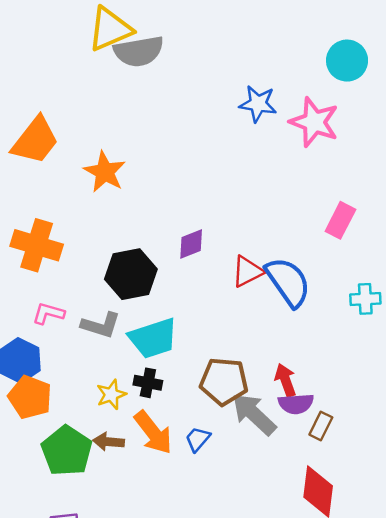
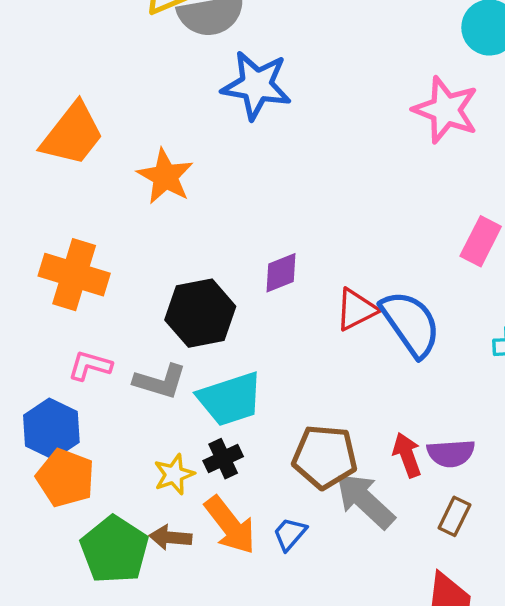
blue star: (258, 104) -> (256, 85), moved, size x1.4
black cross: (148, 383) -> (223, 459), turned -36
purple semicircle: (296, 404) -> (451, 453), moved

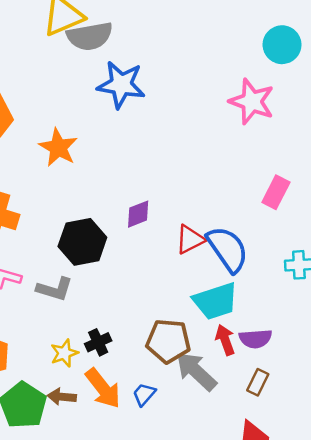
cyan trapezoid: (230, 399) -> (215, 301), moved

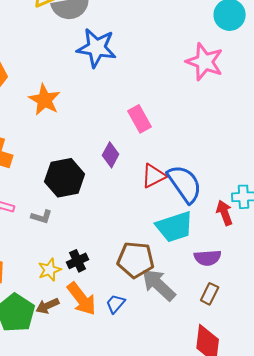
pink rectangle: (276, 192) -> (140, 119), moved, turned -56
purple diamond: (138, 214) -> (111, 155), turned -40
gray L-shape: (55, 289) -> (42, 217), size x0.7
red arrow: (225, 340) -> (225, 213), moved
brown arrow: (62, 397) -> (48, 306), turned -30

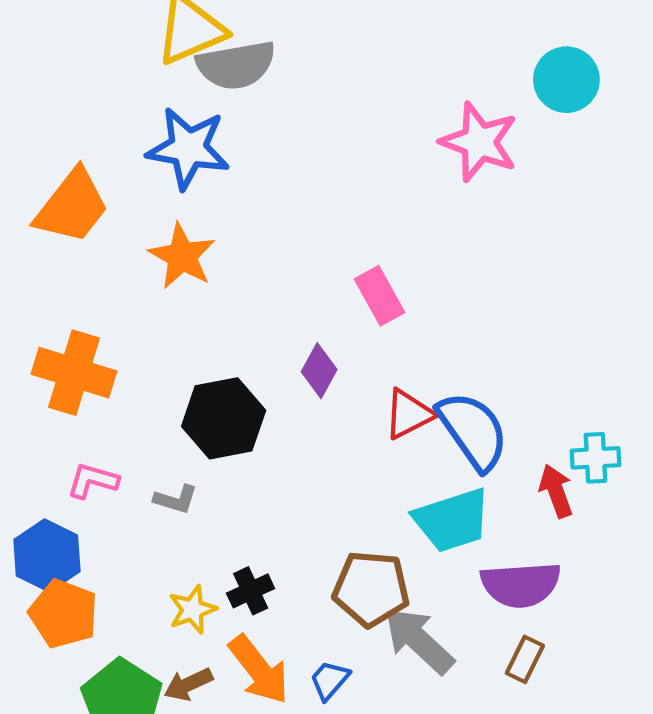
blue star: (97, 48) -> (188, 148), moved
pink star: (205, 62) -> (479, 142), moved
purple semicircle: (208, 258) -> (521, 585), size x1.4

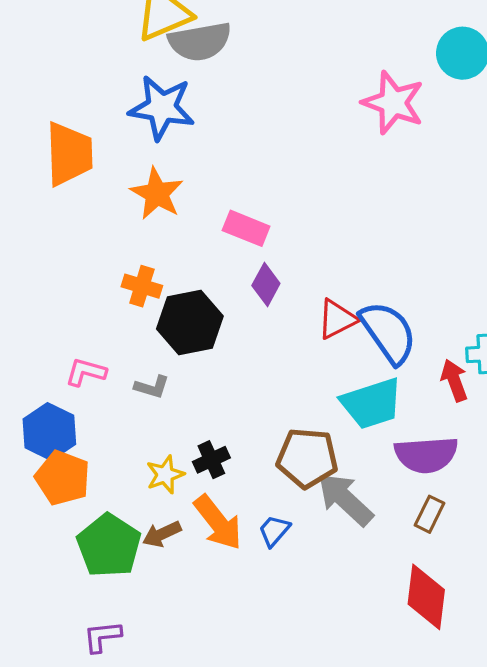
orange trapezoid: (72, 206) -> (69, 154), turned -40
pink rectangle: (379, 296) -> (246, 228), moved, turned -39
orange cross: (74, 373) -> (142, 286), moved, size x0.6

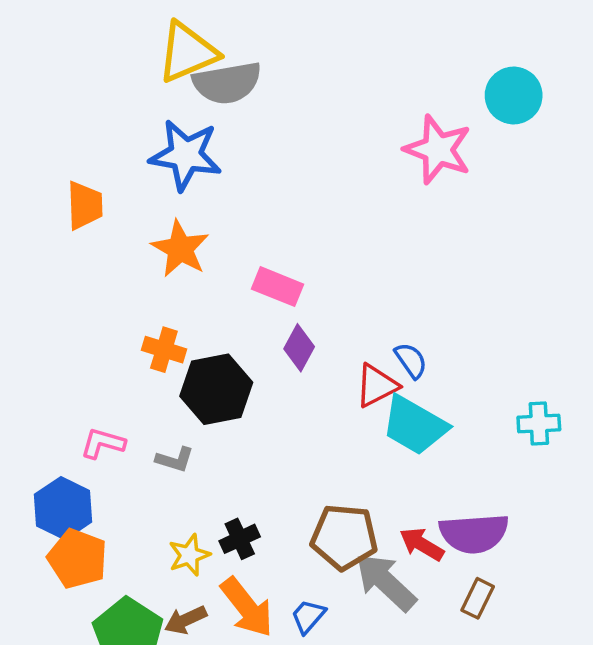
orange trapezoid: (69, 154) -> (85, 205), size x0.7
blue semicircle: (388, 332) -> (411, 360), moved, size x0.5
red arrow: (454, 380) -> (422, 544), moved, turned -39
cyan trapezoid: (372, 403) -> (414, 425), moved, turned 48

